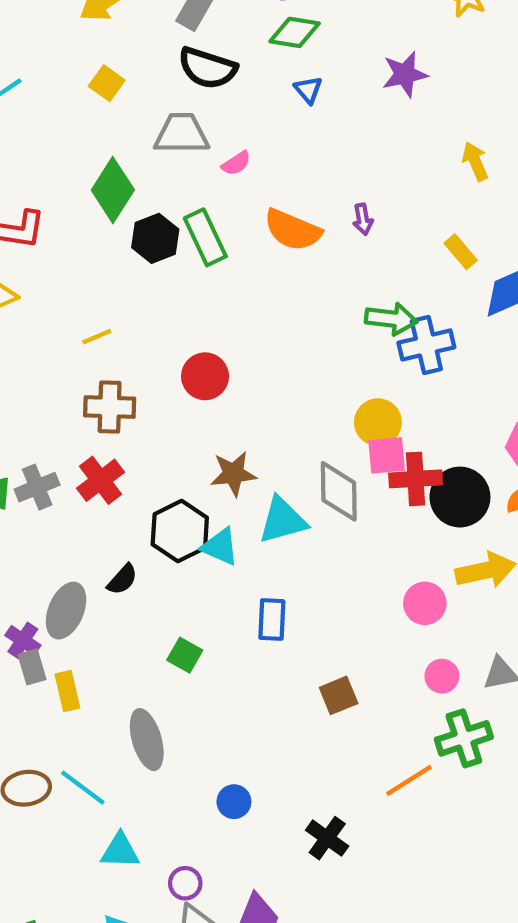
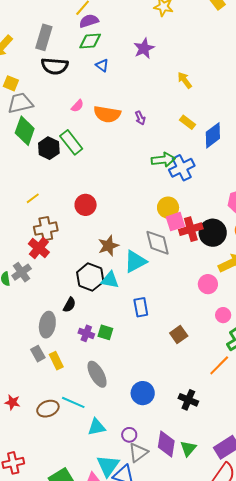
gray trapezoid: (182, 134) -> (20, 103), moved
orange semicircle: (293, 230) -> (107, 114), moved
red cross: (101, 480) -> (39, 248), moved
purple cross: (23, 640) -> (86, 333), moved
blue circle: (234, 802) -> (143, 393), size x1.5

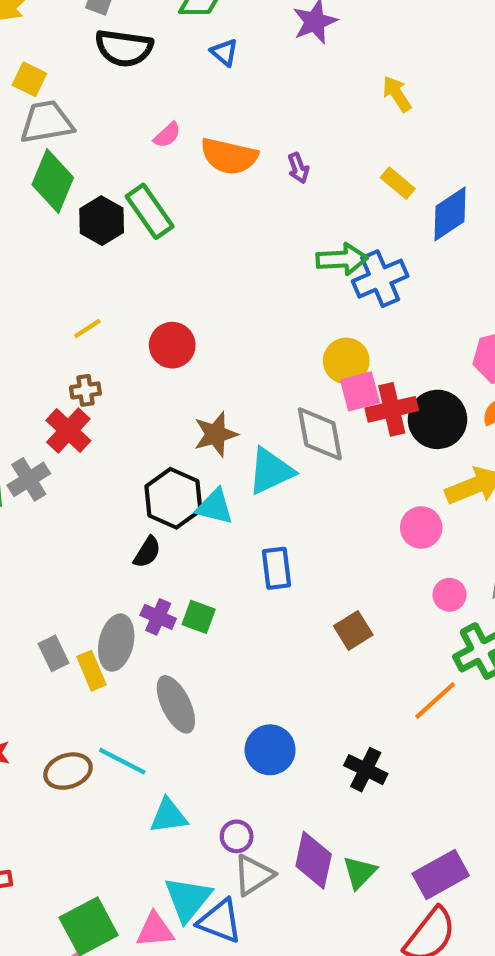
yellow line: (33, 198) -> (87, 329), moved
brown cross: (46, 229) -> (85, 390), size x0.6
black semicircle: (69, 305) -> (147, 552), moved
gray ellipse: (47, 325) -> (116, 643), moved

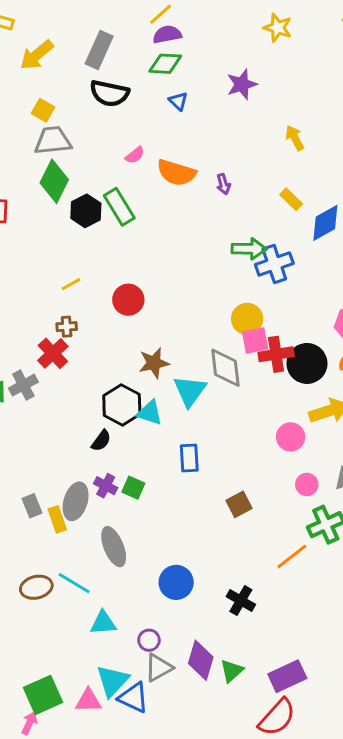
cyan triangle: (271, 471) -> (190, 391), turned -33

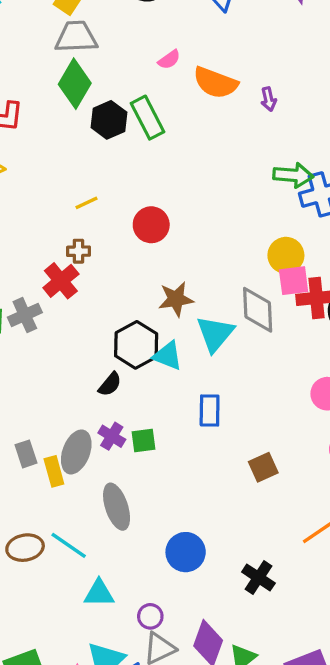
green square: (133, 488) -> (143, 440), turned -35

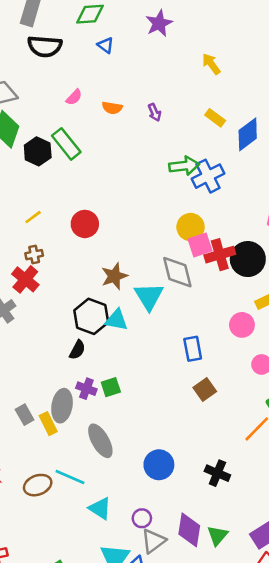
orange semicircle: (215, 83) -> (112, 108), size x0.6
blue rectangle: (210, 410) -> (193, 349), moved
cyan triangle: (99, 593) -> (100, 508), turned 45

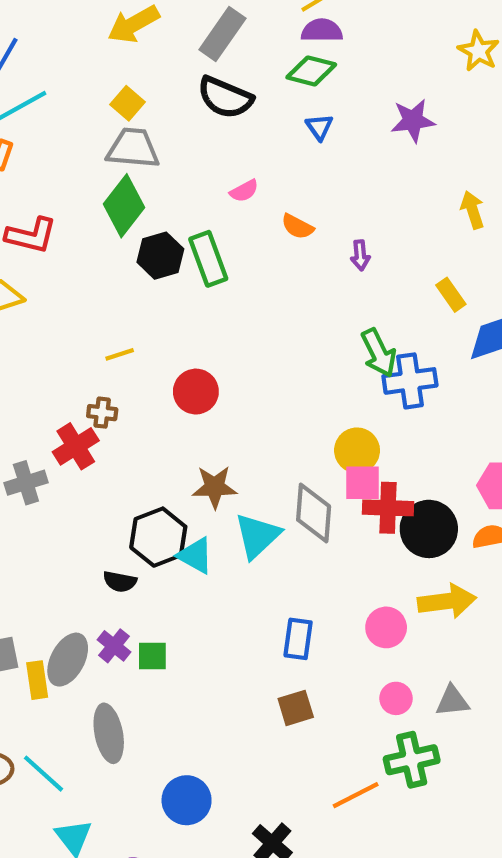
green arrow: (184, 166) -> (379, 353), turned 52
black semicircle: (77, 350) -> (120, 582), turned 54

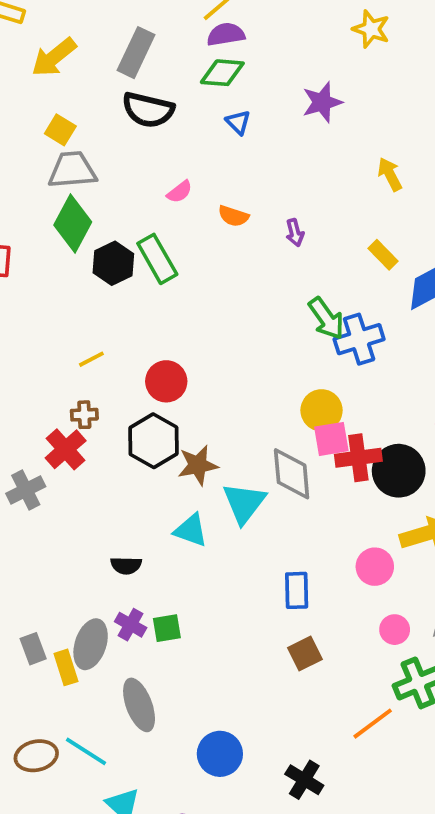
black hexagon: (158, 537) -> (153, 441), moved

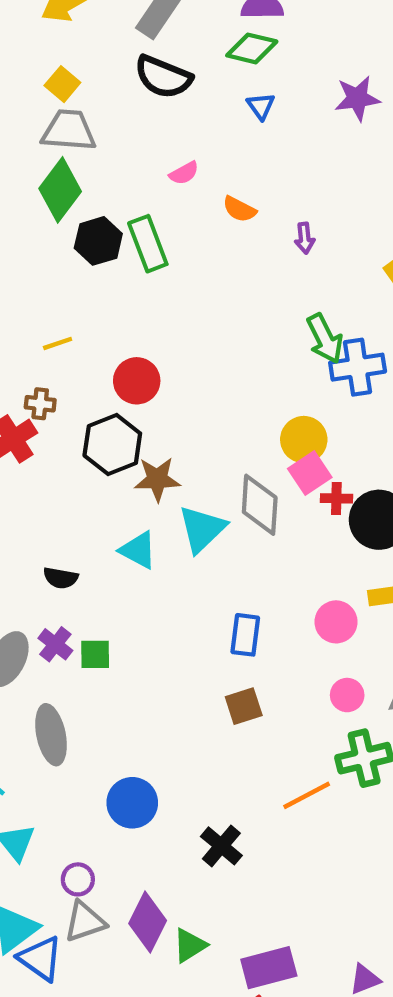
pink square: (331, 439) -> (310, 473), turned -33
red cross: (358, 458) -> (336, 498), size x0.6

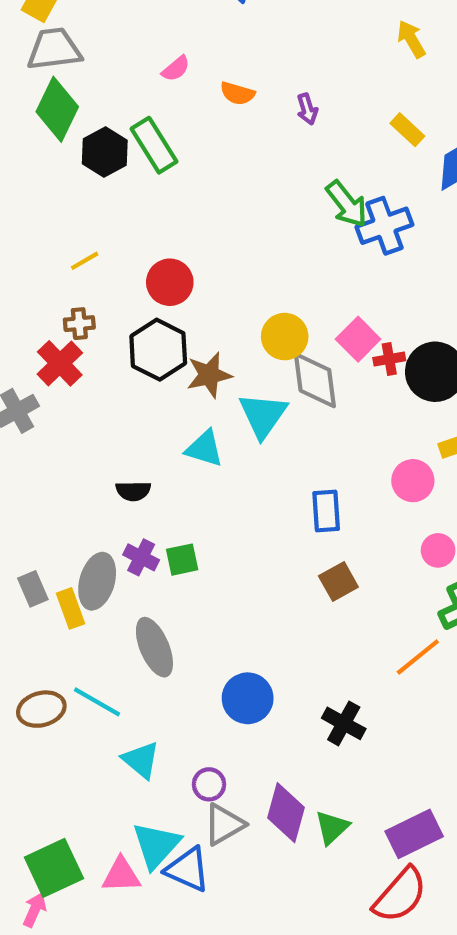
yellow circle: (304, 440) -> (285, 337), moved

